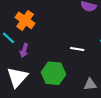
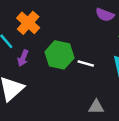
green hexagon: (53, 73) -> (59, 55), moved

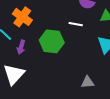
white line: (86, 64) -> (76, 24), moved

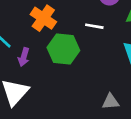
orange cross: (22, 17) -> (43, 18), moved

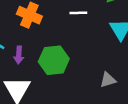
green hexagon: (63, 49) -> (54, 60), moved

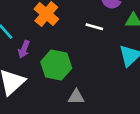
gray triangle: (108, 80) -> (76, 97), moved

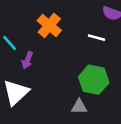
green hexagon: (56, 65) -> (94, 80), moved

